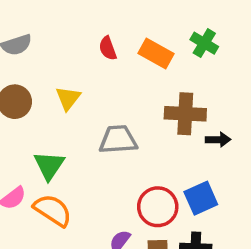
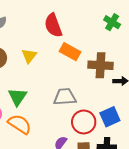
red semicircle: (108, 48) -> (53, 25), size x1.6
orange rectangle: (156, 53) -> (70, 52), moved
gray trapezoid: (118, 140) -> (65, 97), moved

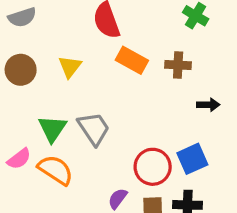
brown cross: (100, 65) -> (178, 65), moved, size x0.7
gray trapezoid: (65, 97) -> (94, 129), moved, turned 60

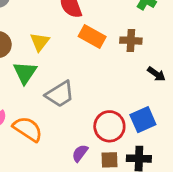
black arrow: (208, 105) -> (156, 74), turned 36
green triangle: (52, 129) -> (25, 73), moved
gray trapezoid: (94, 129) -> (60, 94), turned 92

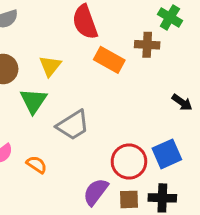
brown cross: (131, 41) -> (147, 45), moved
orange semicircle: (28, 129) -> (36, 165), size x0.6
purple semicircle: (80, 153) -> (96, 192), size x1.4

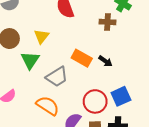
orange rectangle: (109, 60) -> (82, 58), moved
black arrow: (182, 102) -> (105, 61), moved
orange semicircle: (36, 165) -> (48, 106), moved, size x1.6

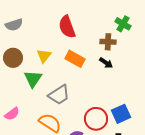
orange rectangle: (82, 58) -> (75, 59), moved
black arrow: (105, 61) -> (106, 63), moved

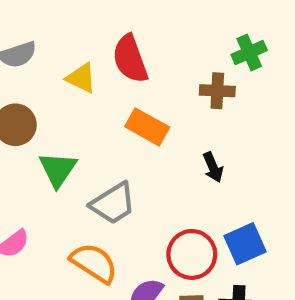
green cross: (123, 24) -> (249, 52), turned 35
yellow triangle: (44, 56) -> (81, 78), moved, turned -42
black arrow: (106, 63) -> (213, 167), moved, turned 32

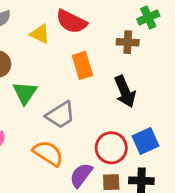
red semicircle: (130, 59) -> (71, 22), turned -44
orange rectangle: (147, 127) -> (82, 65), turned 44
black arrow: (213, 167) -> (125, 92), size x1.6

